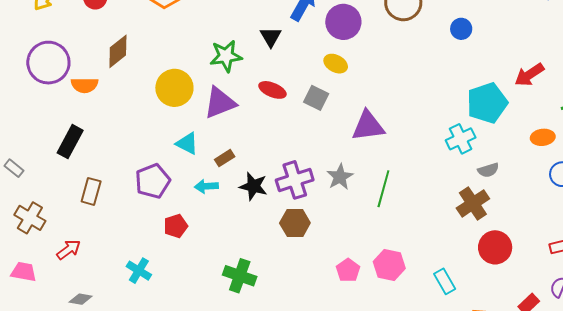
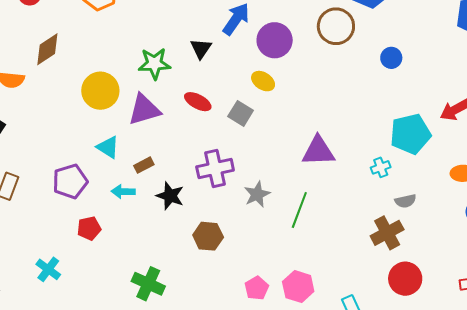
purple triangle: (368, 126) -> (318, 151), moved
cyan cross: (461, 139) -> (381, 167), size x0.7
purple cross: (295, 180) -> (215, 169), moved

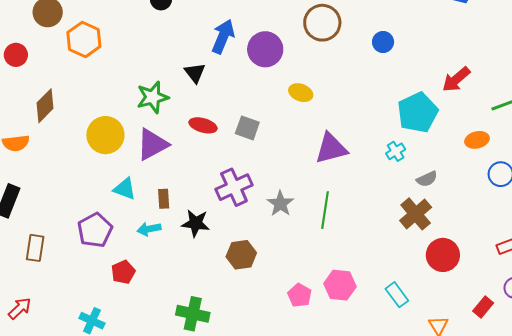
yellow ellipse: (263, 81) -> (301, 93), moved
brown rectangle: (144, 165) -> (164, 199), turned -54

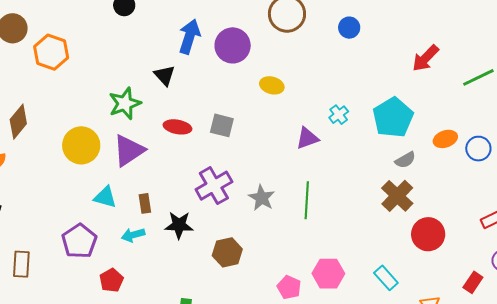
cyan pentagon: (418, 112) -> (393, 117), moved
orange ellipse: (477, 140) -> (445, 139), moved
purple triangle: (331, 148) -> (307, 138), size x0.7
cyan cross: (396, 151) -> (339, 115), moved

